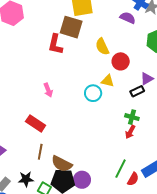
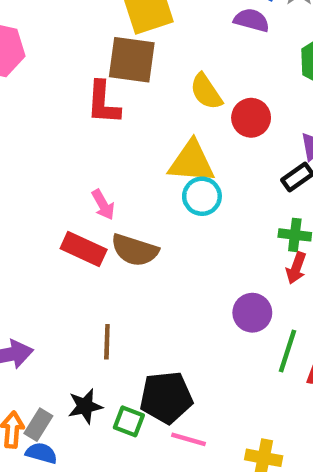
yellow triangle: (108, 81) -> (192, 162), moved, size x1.6
red rectangle: (36, 123) -> (84, 249), moved
brown semicircle: (62, 164) -> (135, 250), moved
purple circle: (82, 180) -> (252, 313), moved

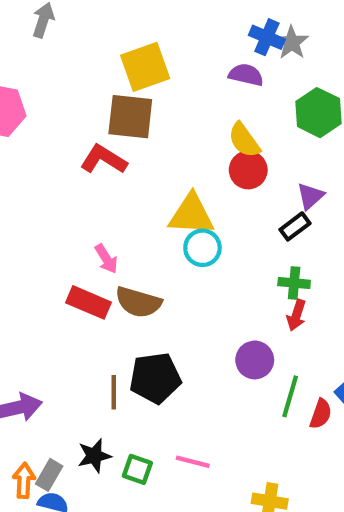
yellow semicircle: (206, 92) -> (244, 140), moved
red L-shape: (103, 103) -> (104, 159), turned 120
black pentagon: (166, 397) -> (155, 378), moved
pink line: (188, 439) -> (193, 462), moved

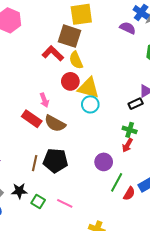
yellow semicircle: (244, 140) -> (76, 60), moved
red circle: (248, 170) -> (70, 81), moved

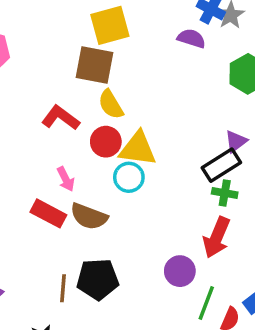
red L-shape: (53, 53) -> (61, 118), moved
cyan circle: (90, 104) -> (129, 177), moved
black rectangle: (136, 104) -> (221, 165), size x1.5
green cross: (130, 130) -> (225, 193), moved
red arrow: (127, 145) -> (217, 237), size x1.6

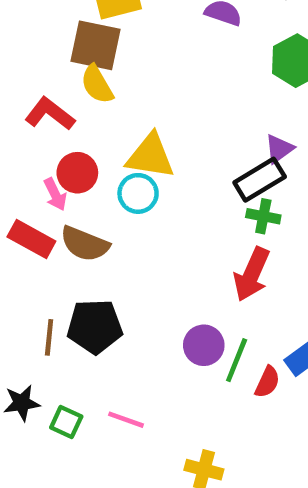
yellow semicircle: (111, 104) -> (97, 84), moved
red circle: (106, 142) -> (77, 173), moved
purple circle: (180, 271) -> (204, 345), moved

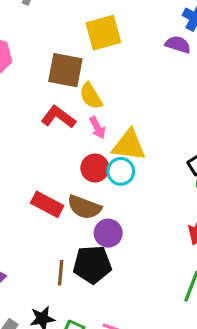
brown square: (95, 45) -> (65, 70), moved
red circle: (77, 173) -> (95, 168), moved
pink arrow: (55, 194) -> (97, 128), moved
purple circle: (204, 345) -> (108, 233), moved

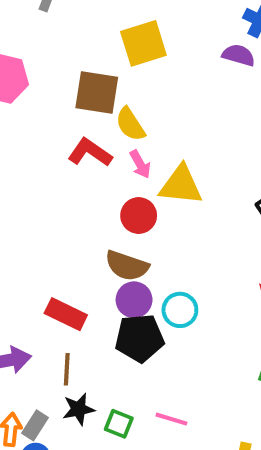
cyan circle: (121, 171) -> (180, 310), moved
red rectangle: (47, 204) -> (66, 314), moved
purple circle: (108, 233) -> (134, 300), moved
brown line: (61, 273) -> (67, 369), moved

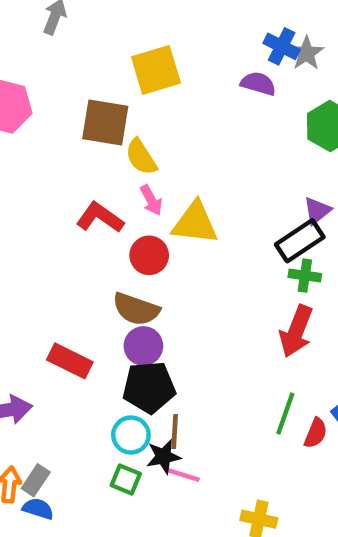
red L-shape: (90, 152) -> (100, 218), moved
cyan circle: (180, 310) -> (131, 435), moved
brown line: (67, 369) -> (175, 431), moved
black star: (79, 409) -> (164, 457), moved

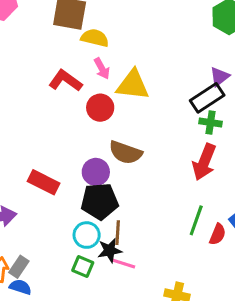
yellow semicircle: (141, 157) -> (95, 38), turned 136
brown semicircle: (136, 309) -> (125, 152), moved

